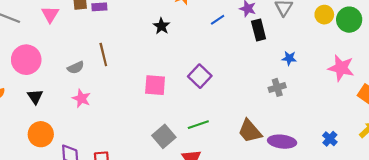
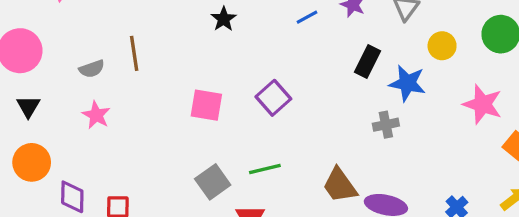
yellow circle: (324, 15) -> (442, 46), moved
black rectangle: (259, 30) -> (368, 62), moved, turned 36
blue star: (289, 58) -> (407, 83), size x1.6

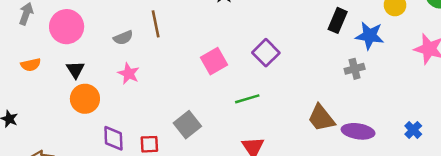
pink square: (206, 105) -> (214, 61), turned -36
orange circle: (32, 162) -> (85, 99), moved
green line: (265, 169) -> (247, 99), moved
gray square: (213, 182) -> (187, 125), moved

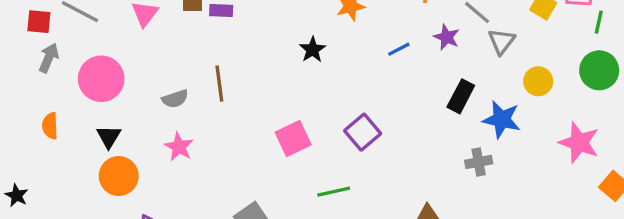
orange semicircle: (31, 65) -> (50, 126), turned 96

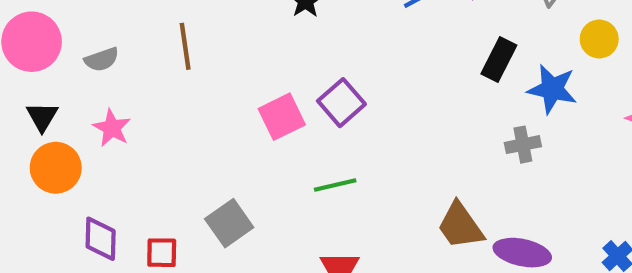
gray semicircle: (175, 99) -> (102, 59), moved
purple square: (363, 132) -> (341, 103), moved
pink star: (179, 147) -> (112, 128), moved

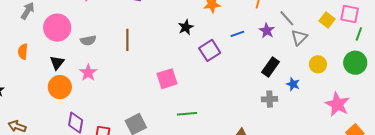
blue star: (552, 89) -> (293, 84), size x0.6
purple square: (341, 103) -> (210, 50), moved
gray cross: (523, 145) -> (270, 99), moved

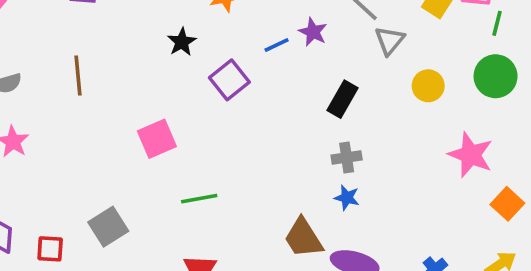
purple star: (267, 31) -> (313, 32), moved
blue star: (293, 84) -> (347, 198), moved

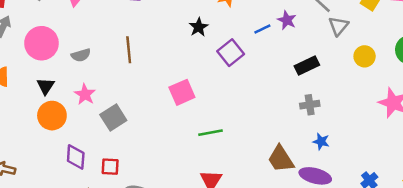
black rectangle: (343, 99) -> (307, 65), turned 35
blue star: (347, 198) -> (321, 141), moved
gray square: (108, 227) -> (113, 117), moved

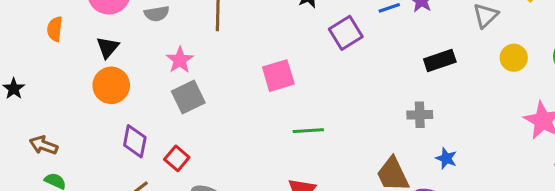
pink star: (85, 94) -> (180, 60), moved
gray cross: (310, 105) -> (420, 115), moved
red square: (110, 167) -> (177, 158), turned 30

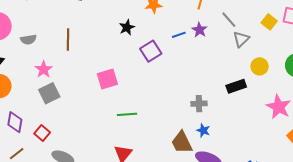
black rectangle: (440, 61) -> (236, 86), moved
blue star: (446, 158) -> (203, 130), moved

